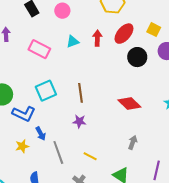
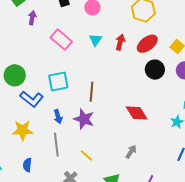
cyan triangle: (73, 42) -> (95, 40), turned -48
purple star: (79, 121) -> (84, 119), size x1.5
blue arrow: (41, 134) -> (58, 117), moved
yellow star: (22, 146) -> (23, 130), size x1.5

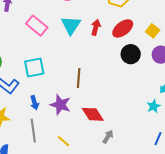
cyan triangle: (95, 40) -> (71, 25), size x1.5
brown line: (92, 92) -> (79, 78), moved
red diamond: (137, 113) -> (93, 114), moved

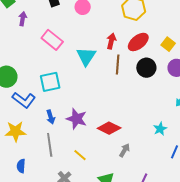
cyan triangle: (71, 25) -> (86, 56), moved
brown line: (79, 78) -> (118, 65), moved
cyan star: (154, 106) -> (160, 129), moved
red diamond: (93, 114) -> (109, 128), turned -30

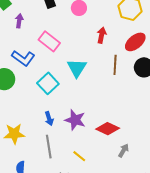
red arrow: (111, 41) -> (102, 35), moved
cyan triangle: (86, 56) -> (77, 68), moved
cyan square: (50, 82) -> (48, 83), turned -30
blue L-shape: (24, 100) -> (23, 58), moved

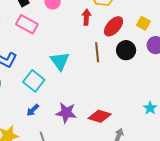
red arrow: (102, 35) -> (86, 17), moved
pink rectangle: (49, 41) -> (27, 24), moved
blue arrow: (49, 119) -> (33, 110), moved, turned 72

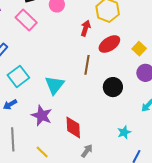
black circle: (126, 50) -> (113, 87), moved
cyan triangle: (60, 61) -> (54, 85), moved
red diamond: (100, 116) -> (73, 127), turned 55

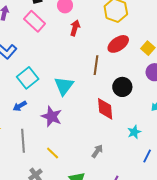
red arrow: (86, 28) -> (75, 28), moved
red diamond: (73, 127) -> (105, 109), moved

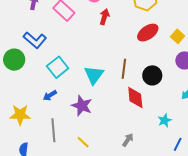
brown line: (96, 65) -> (124, 69), moved

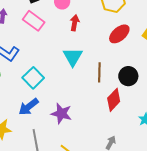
cyan triangle: (94, 75) -> (73, 57), moved
blue arrow: (50, 95) -> (29, 107), size x1.5
red diamond: (135, 97) -> (114, 100), turned 55

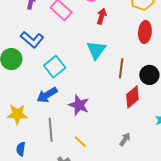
red ellipse: (119, 34) -> (145, 32), turned -50

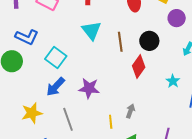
gray arrow: (125, 139) -> (130, 111), moved
yellow line: (80, 142) -> (111, 122), moved, turned 56

